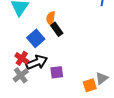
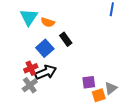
orange semicircle: (51, 18) -> (48, 22), moved, turned -80
red cross: (22, 58) -> (31, 68), turned 32
purple square: (57, 72) -> (89, 82), moved

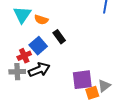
red cross: (31, 68) -> (24, 56), moved
purple square: (89, 82) -> (82, 80), size x1.5
gray cross: (30, 85) -> (17, 72), moved, turned 35

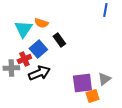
cyan triangle: (22, 15) -> (23, 29), moved
gray cross: (17, 72) -> (11, 68), moved
gray triangle: (104, 86) -> (104, 79), moved

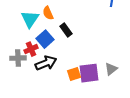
orange semicircle: (41, 23) -> (48, 13), turned 48
orange square: (92, 96) -> (74, 74), moved

